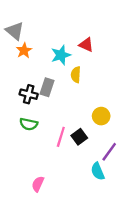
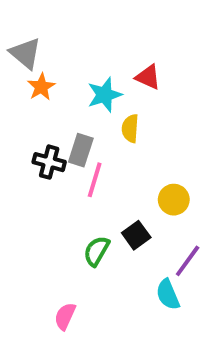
green semicircle: (29, 124) -> (97, 251), moved, turned 108
pink line: (61, 137) -> (95, 180), moved

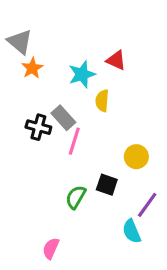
gray rectangle: (81, 150) -> (63, 118), turned -60
black square: (136, 235) -> (107, 185), turned -35

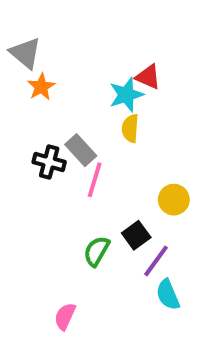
cyan star: (82, 74) -> (126, 95), moved
black square: (107, 185) -> (136, 235), turned 35
purple line: (147, 205) -> (156, 261), moved

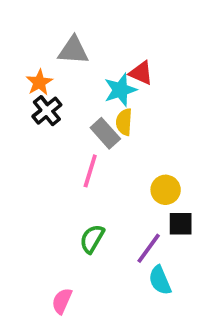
gray triangle: (25, 53) -> (73, 50), moved, turned -36
gray rectangle: (81, 150) -> (105, 133), moved
black cross: (49, 162) -> (47, 111), moved, turned 36
black square: (136, 235) -> (181, 224), moved, turned 36

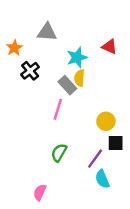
red triangle: (141, 73) -> (110, 47), moved
orange star: (39, 82) -> (14, 48), moved

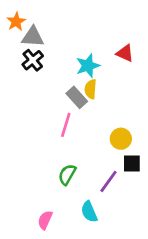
gray triangle: (47, 32) -> (33, 37), moved
orange star: (14, 48) -> (16, 22), moved
black cross: (30, 71) -> (33, 60), moved
cyan semicircle: (102, 179) -> (89, 212), moved

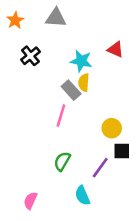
gray triangle: (33, 37) -> (56, 18), moved
cyan star: (88, 66) -> (81, 61), turned 30
pink semicircle: (45, 220) -> (30, 201), moved

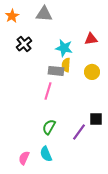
red triangle: (115, 50) -> (91, 39), turned -32
gray rectangle: (71, 90) -> (56, 71), turned -42
yellow circle: (112, 128) -> (92, 72), moved
cyan semicircle: (82, 195) -> (46, 154), moved

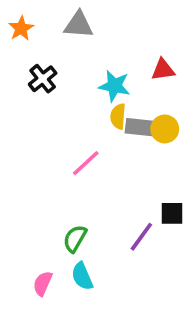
gray rectangle: (56, 71) -> (140, 127), moved
pink line: (48, 91) -> (86, 163), turned 30
green semicircle: (49, 127) -> (75, 239), moved

